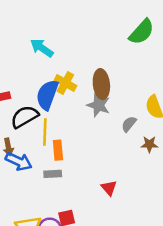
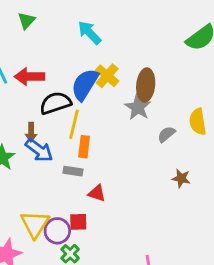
brown star: (149, 144) -> (181, 178), moved
red triangle: (109, 188) -> (97, 193), moved, turned -42

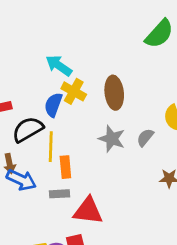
cyan arrow: (89, 33) -> (59, 66), moved
blue semicircle: (85, 84) -> (53, 105), size x0.7
gray star: (138, 107) -> (112, 139), moved
red triangle: (97, 193) -> (88, 211), size x1.6

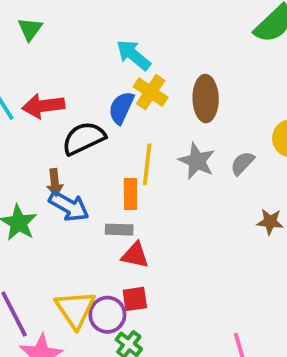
yellow line: (51, 147) -> (147, 164), moved
red triangle: (88, 211) -> (135, 255), moved, size x0.7

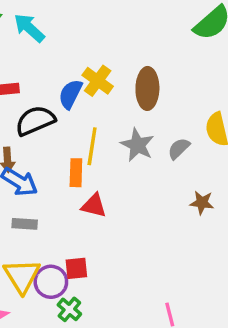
cyan arrow: (133, 55) -> (29, 28), moved
gray rectangle: (119, 230) -> (25, 224), moved
red triangle: (135, 255) -> (94, 206), moved

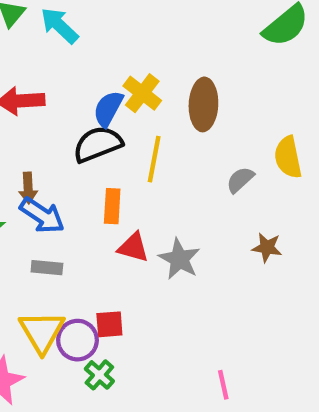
black semicircle: (35, 121) -> (98, 144), moved
gray star: (137, 145) -> (179, 259), moved
yellow line: (92, 146) -> (154, 159), moved

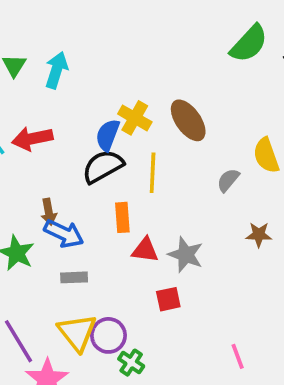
cyan arrow: (59, 26) -> (56, 70), turned 72
brown ellipse: (203, 104) -> (188, 120), turned -30
red square: (109, 324) -> (168, 299), moved

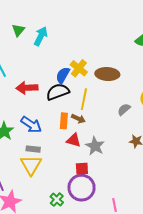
brown ellipse: (188, 120) -> (107, 74), turned -60
red arrow: (32, 139) -> (27, 88), moved
brown arrow: (49, 212) -> (78, 119), moved, turned -64
yellow triangle: (77, 332) -> (31, 165), moved
purple circle: (108, 335) -> (82, 188), moved, size x1.4

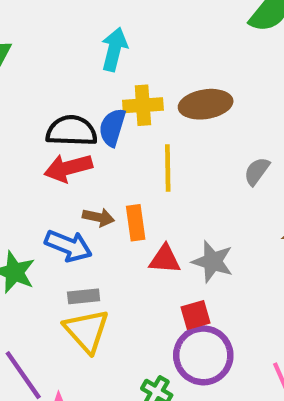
cyan arrow: (41, 36) -> (114, 49), moved
yellow cross: (79, 68) -> (143, 105), turned -30
red arrow: (27, 88) -> (68, 168), moved
black semicircle: (58, 92) -> (72, 131), moved, turned 35
brown arrow: (78, 119) -> (98, 217), moved

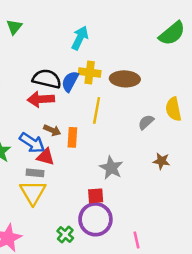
red triangle: (165, 259) -> (45, 157), moved

